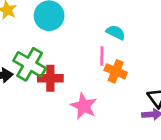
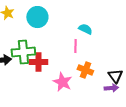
green cross: (30, 64) -> (23, 52), turned -35
orange cross: (116, 71) -> (85, 70), moved

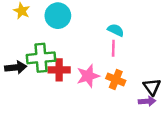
pink line: (75, 46) -> (113, 48), moved
pink star: (62, 82) -> (88, 76), moved, turned 30

